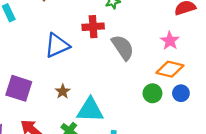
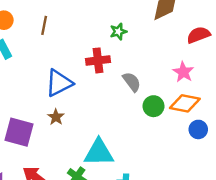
gray semicircle: (123, 47) -> (132, 82), size x0.7
brown star: (63, 91) -> (56, 117), moved
green circle: (152, 93) -> (153, 106), moved

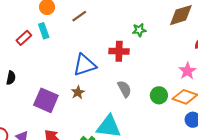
brown line: (44, 25) -> (79, 16), turned 35
gray semicircle: (132, 82) -> (124, 89), moved

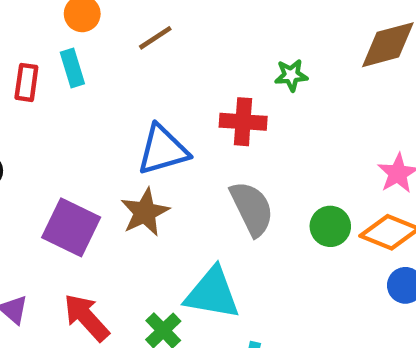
red rectangle: (24, 38) -> (26, 82), turned -42
gray semicircle: (124, 89) -> (252, 209), size x1.4
brown star: (78, 92) -> (145, 212), size x1.5

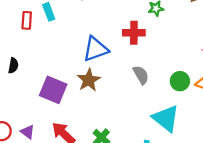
gray semicircle: (252, 209) -> (141, 75), size x0.7
cyan triangle: (212, 293) -> (166, 118), moved, turned 32

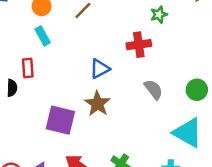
red rectangle: (27, 20) -> (28, 68), moved
blue triangle: (96, 49) -> (100, 69), size x0.7
black semicircle: (13, 66) -> (12, 88), moved

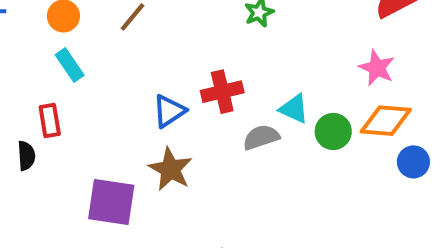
red cross: (139, 45) -> (222, 92), moved
gray semicircle: (153, 89) -> (261, 137), turned -65
cyan triangle: (188, 133) -> (294, 109), moved, size x0.6

